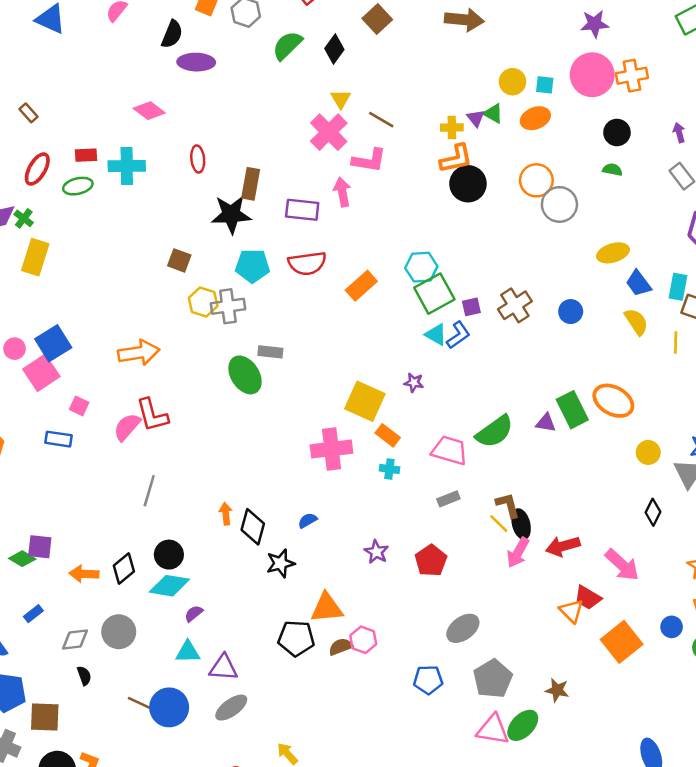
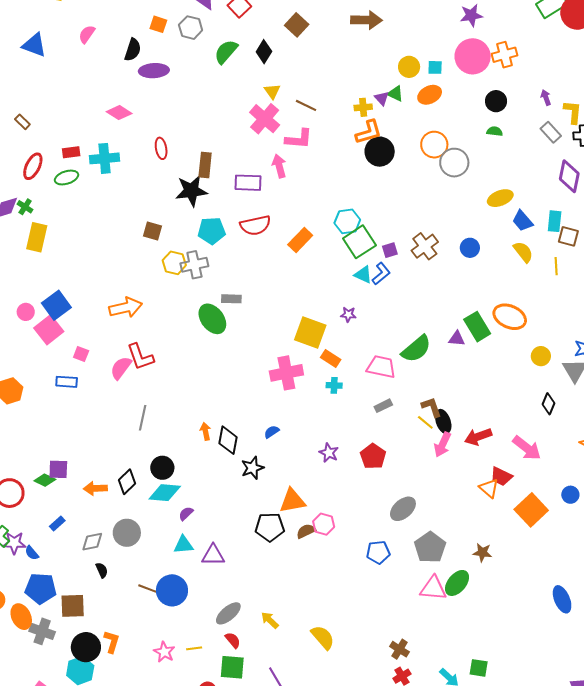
gray ellipse: (231, 708) -> (228, 613), moved

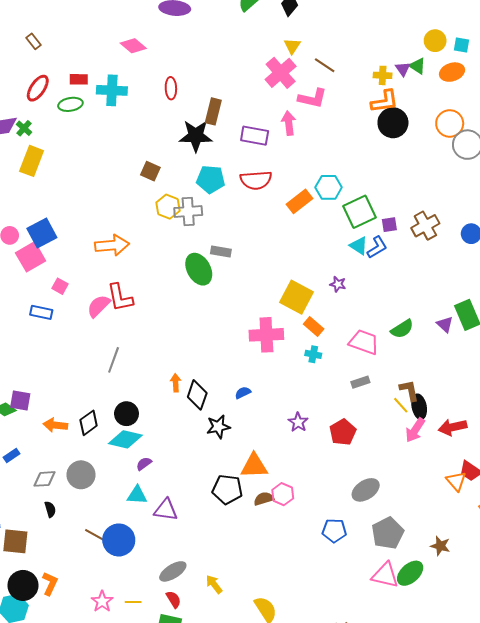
cyan hexagon: (347, 221) -> (329, 187), moved
purple triangle: (457, 339) -> (445, 324), turned 30
green semicircle: (416, 349) -> (402, 329), size x0.7

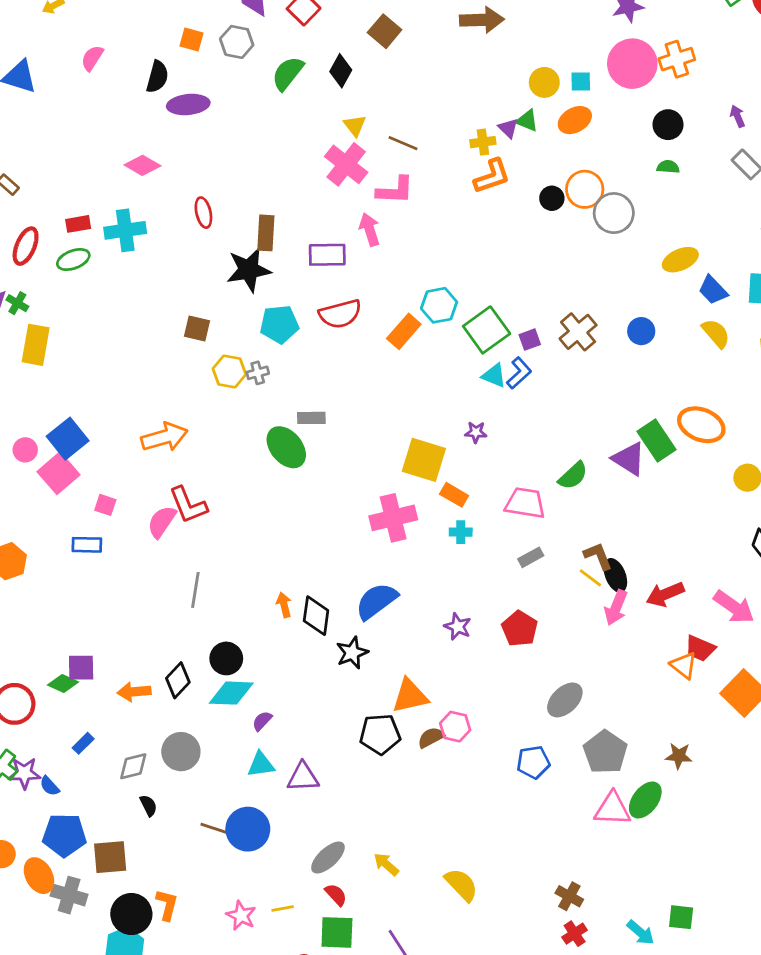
black circle: (393, 123) -> (552, 198), moved, size x0.6
gray cross: (188, 211) -> (258, 373), size x0.6
purple triangle: (445, 324) -> (629, 459), size x1.5
blue semicircle: (243, 393) -> (376, 601), size x2.0

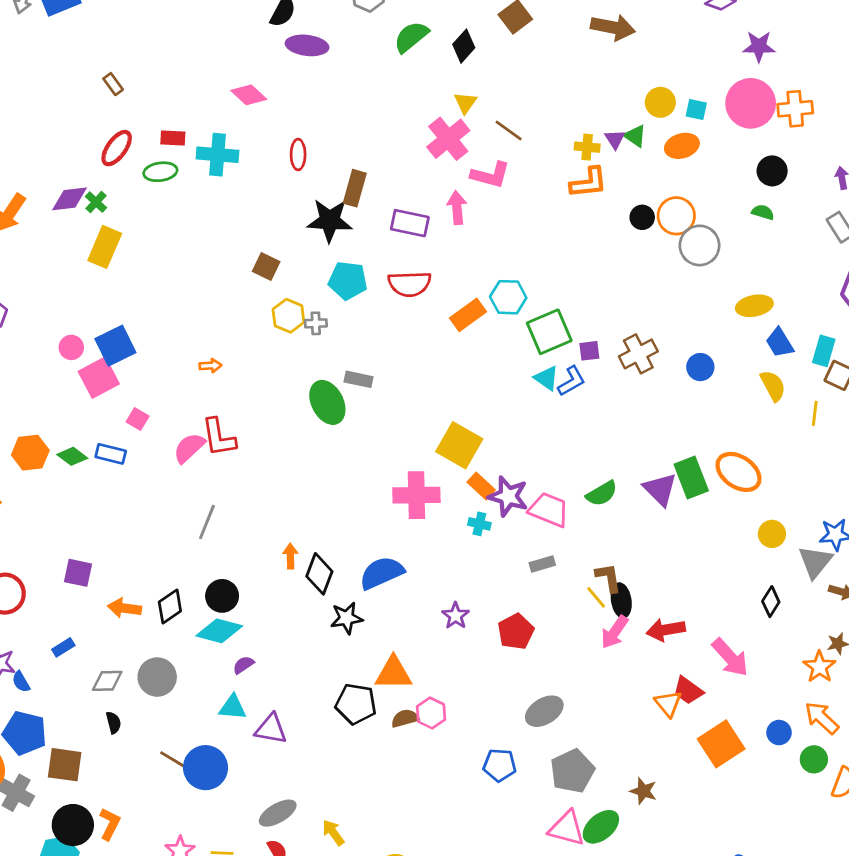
purple star: (476, 432) -> (508, 496), moved, size x1.8
orange arrow: (164, 437) -> (210, 366), size x0.5
green diamond: (63, 683) -> (72, 456), moved

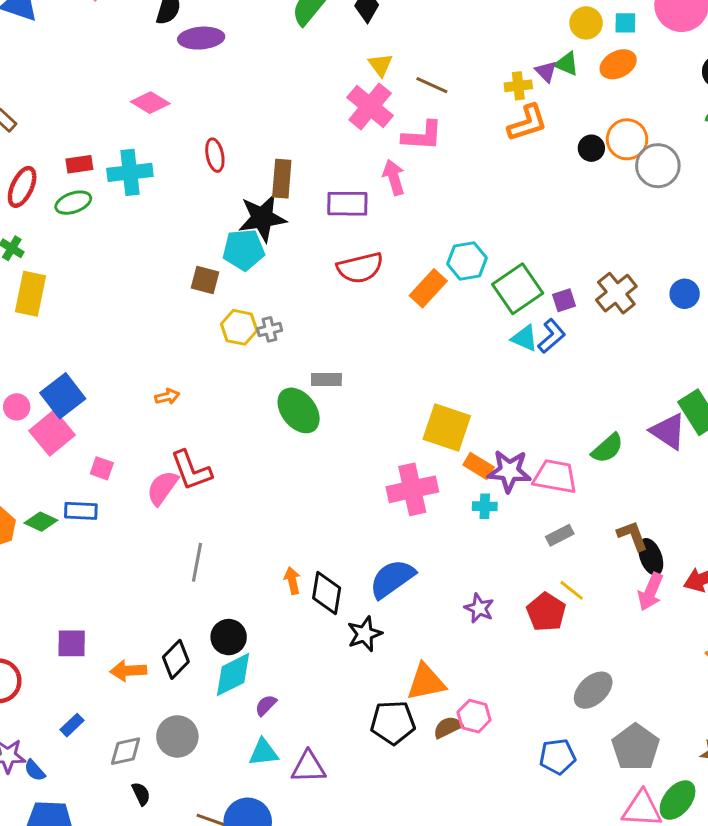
cyan pentagon: (348, 281) -> (244, 250), moved
yellow line: (596, 597) -> (572, 590), moved
cyan diamond: (219, 631) -> (233, 675), turned -30

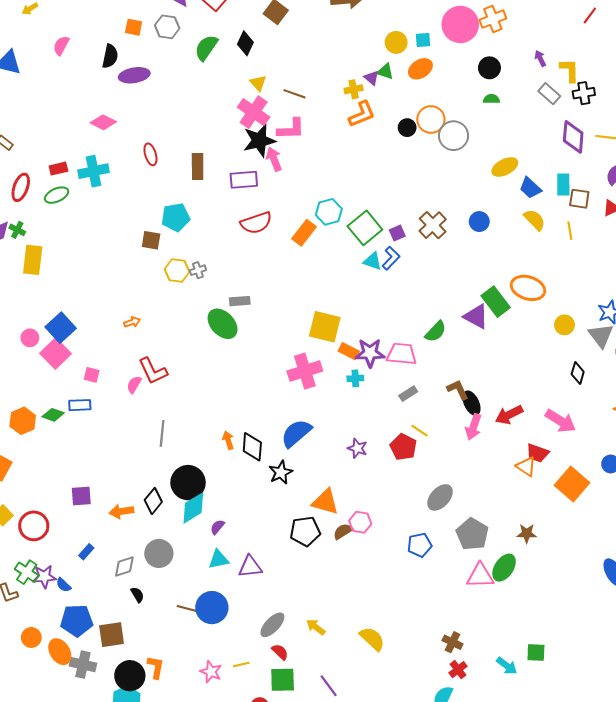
black star: (262, 218) -> (259, 141), moved
pink semicircle: (162, 488) -> (134, 385), size x0.7
black circle: (229, 637) -> (188, 483), size x1.4
orange triangle: (426, 682) -> (325, 502), turned 32

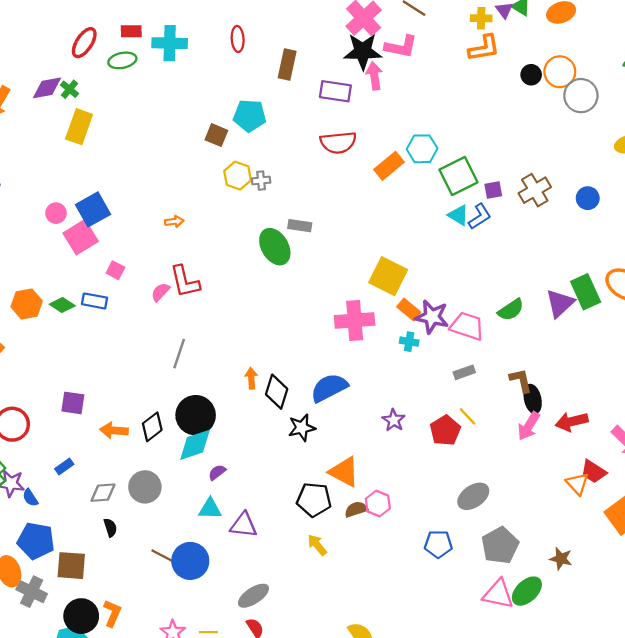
purple triangle: (476, 316) -> (560, 303), turned 36
yellow arrow: (316, 627) -> (317, 545), moved

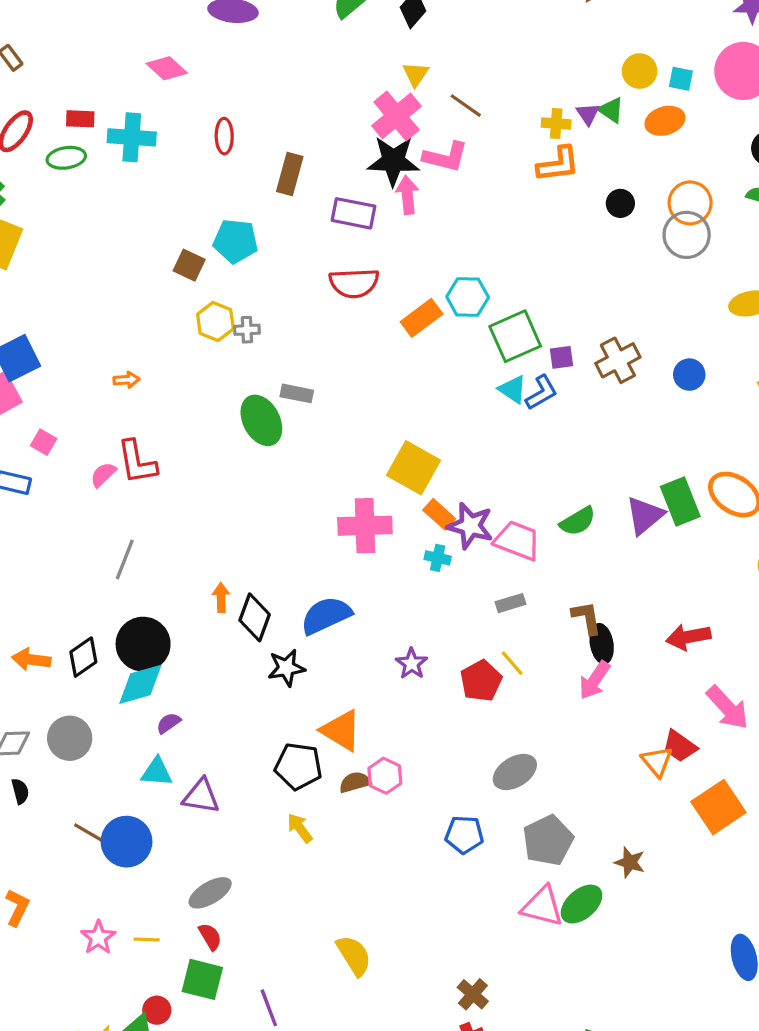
orange circle: (560, 72) -> (690, 203), moved
red arrow: (572, 422) -> (688, 637), moved

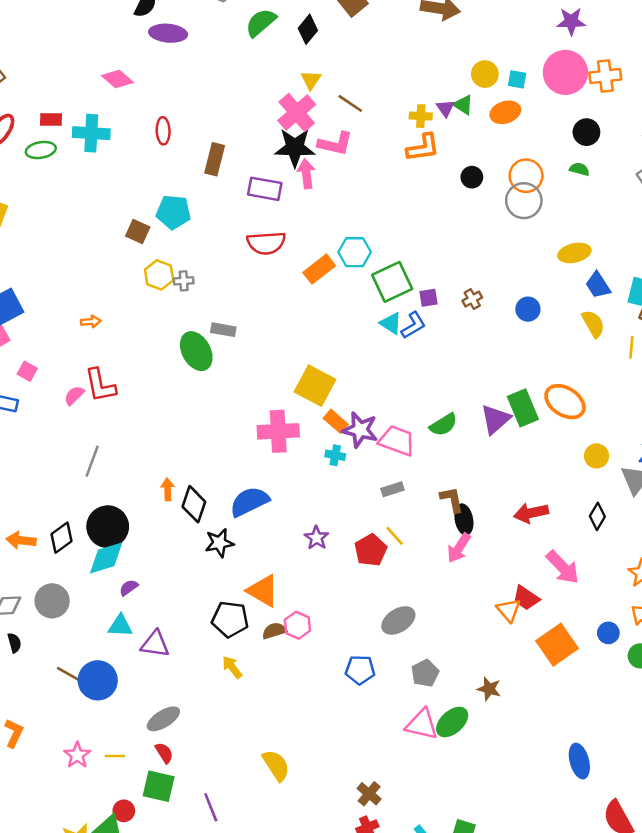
brown cross: (618, 360) -> (472, 299), size x0.6
gray pentagon: (548, 840) -> (425, 673), size x0.7

